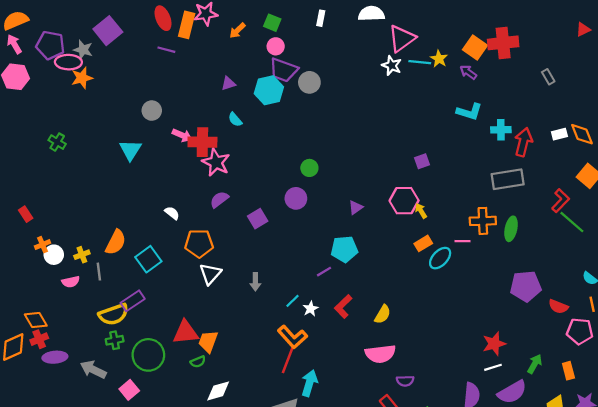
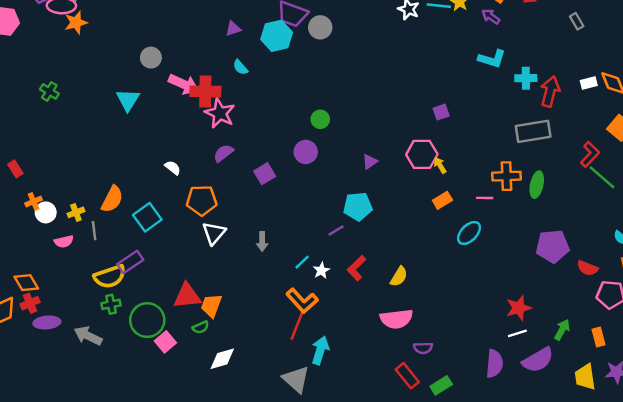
pink arrow: (182, 135) -> (184, 84), size x1.4
cyan ellipse: (440, 258) -> (469, 233), moved
pink square: (129, 390) -> (165, 342), moved

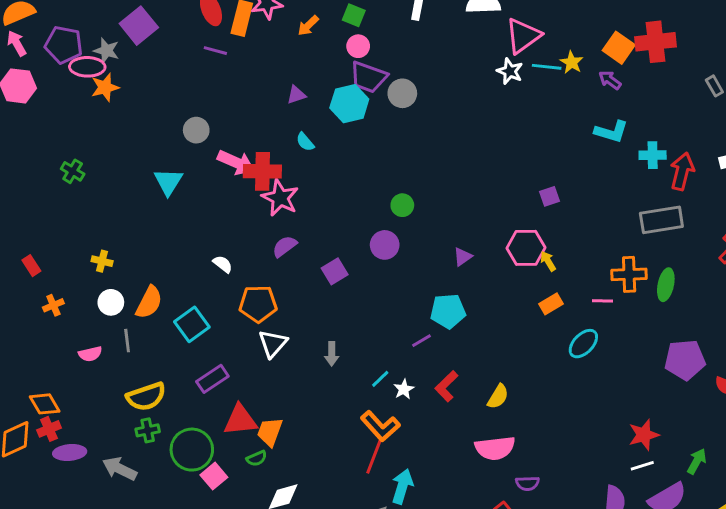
white circle: (46, 212) -> (111, 302), moved
yellow cross: (76, 212) -> (102, 261), moved, turned 35
purple rectangle: (130, 262) -> (212, 379), moved

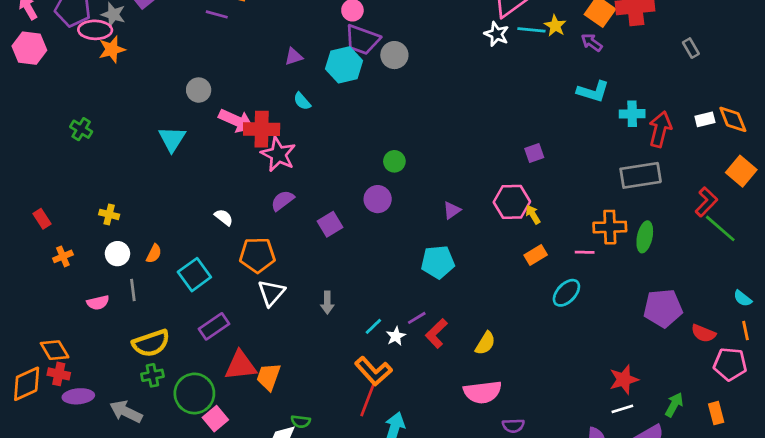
orange semicircle: (149, 302) -> (154, 254), size x0.6
purple line: (421, 341) -> (417, 318), moved
red cross: (49, 429) -> (59, 374), turned 35
green semicircle: (257, 458) -> (301, 421), moved, turned 30

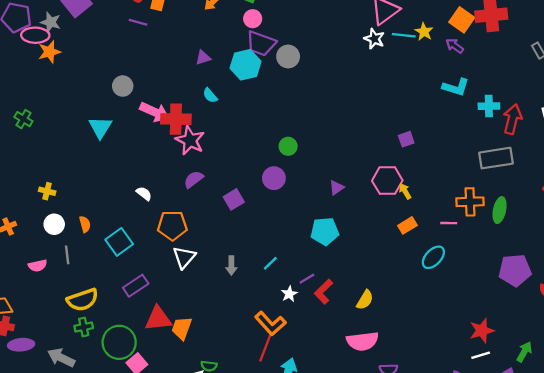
orange semicircle: (154, 254) -> (85, 224), turned -42
cyan line: (373, 326) -> (270, 263), moved

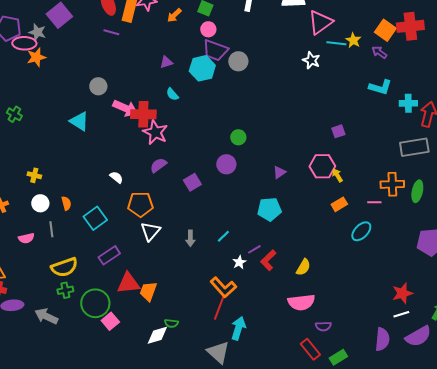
white star: (374, 39) -> (311, 60), moved
cyan triangle: (100, 127) -> (79, 121), turned -30

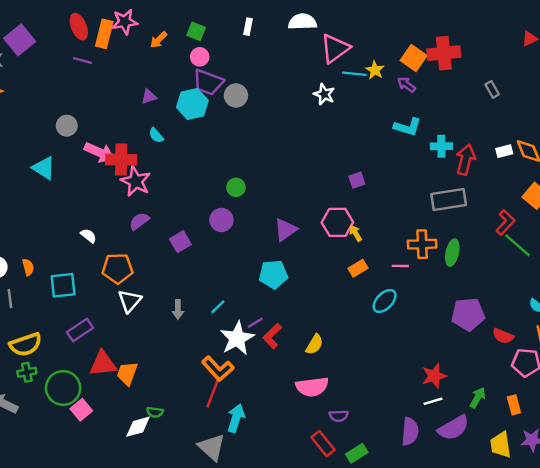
purple triangle: (279, 172) -> (285, 230), size x1.5
cyan square: (95, 218) -> (63, 285), turned 30
white star: (239, 262) -> (237, 338), size x2.0

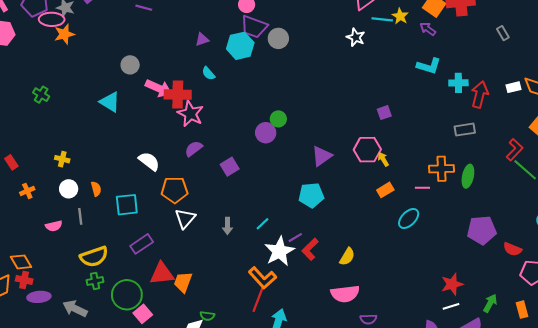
gray rectangle: (449, 199) -> (465, 130), size x0.7
purple circle: (221, 220) -> (266, 133), moved
white semicircle: (88, 236) -> (149, 161), size x1.5

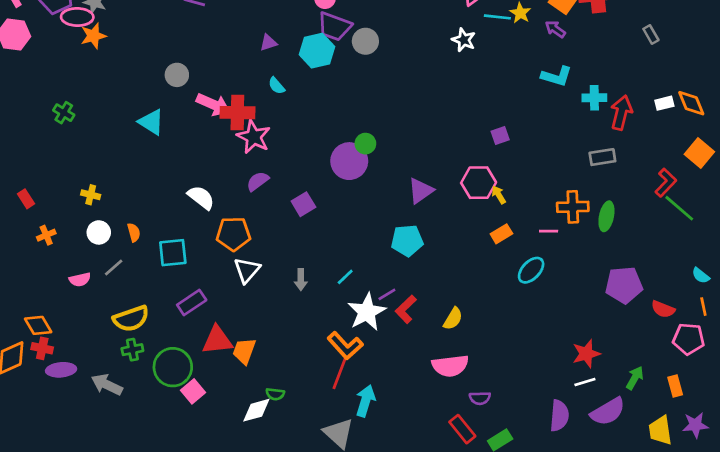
purple circle: (266, 133) -> (349, 161), size x1.4
gray line: (80, 216) -> (114, 267), turned 56

